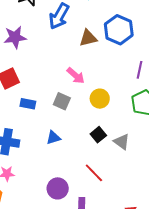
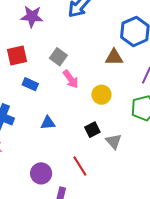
brown triangle: (88, 38) -> (114, 57), moved
pink arrow: (76, 76) -> (71, 79), moved
gray square: (62, 101) -> (58, 57), moved

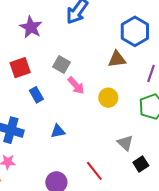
purple star: (32, 17) -> (31, 27), turned 30
blue rectangle: (30, 84) -> (36, 95), turned 42
black square: (92, 130) -> (141, 164), moved

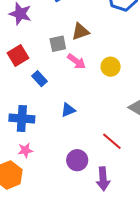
brown triangle: (117, 59) -> (80, 32), moved
gray square: (61, 64) -> (58, 44), turned -30

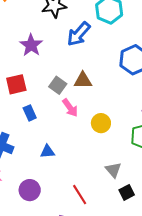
gray square: (58, 44) -> (58, 85), turned 30
purple circle: (77, 160) -> (30, 190), moved

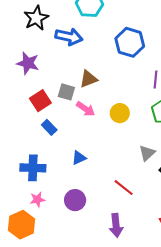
blue arrow: (79, 34) -> (69, 37), turned -100
red square: (16, 84) -> (40, 101), moved
gray triangle: (113, 170) -> (147, 153), turned 48

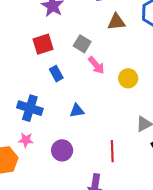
brown triangle: (88, 79) -> (116, 22), moved
red square: (40, 101) -> (43, 44), moved
red line: (124, 188) -> (112, 151), turned 35

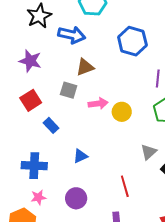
brown triangle: (116, 22) -> (85, 67), moved
pink arrow: (96, 65) -> (98, 103), moved, turned -42

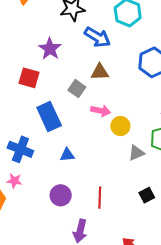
red square: (31, 100) -> (29, 78), moved, turned 30
blue rectangle: (51, 125) -> (49, 116), size x1.8
gray triangle: (149, 152) -> (136, 153), moved
purple circle: (76, 198) -> (61, 195), moved

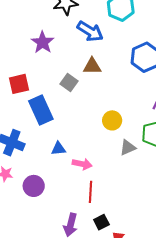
red square: (29, 78) -> (19, 84), moved, turned -30
pink arrow: (101, 111) -> (82, 164), moved
purple circle: (61, 195) -> (34, 186), moved
black square: (147, 195) -> (101, 222), moved

